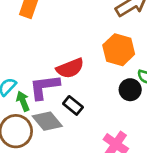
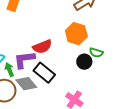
black rectangle: (73, 105) -> (44, 73), size x1.5

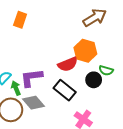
red semicircle: (42, 47) -> (68, 64), moved
black rectangle: (44, 73) -> (65, 90), moved

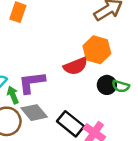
green semicircle: (106, 70) -> (121, 86), moved
black rectangle: (65, 90) -> (71, 124), moved

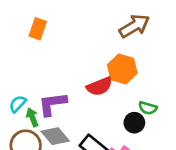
black circle: (107, 85) -> (134, 123), moved

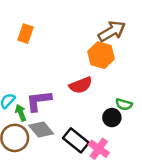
orange hexagon: (122, 69) -> (101, 55), moved

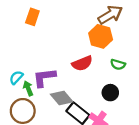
green semicircle: (124, 104) -> (118, 64), moved
gray diamond: (41, 130) -> (62, 98), moved

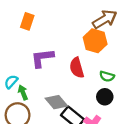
red semicircle: (82, 63) -> (77, 68), turned 96
green semicircle: (118, 64) -> (107, 76), moved
purple L-shape: (44, 77) -> (42, 58), moved

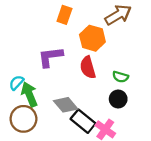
orange rectangle: (27, 21) -> (64, 15), moved
orange hexagon: (95, 41) -> (92, 38), moved
green arrow: (23, 92) -> (29, 94), size x1.5

